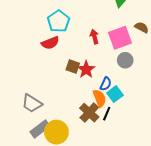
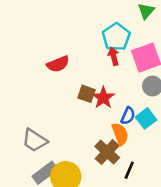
cyan pentagon: (58, 21) -> (116, 37), moved
cyan square: (115, 94) -> (146, 118), moved
black line: (107, 114) -> (129, 170), moved

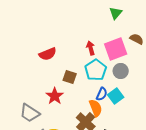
cyan pentagon: (116, 37) -> (96, 70), moved
red star: (103, 98) -> (55, 96), moved

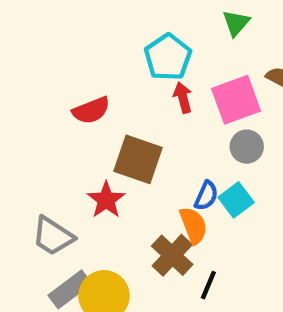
cyan pentagon: (96, 70) -> (168, 57), moved
brown square: (70, 77) -> (138, 159), size x1.6

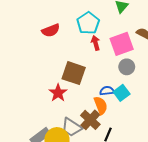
red semicircle: (91, 110) -> (51, 30), moved
blue semicircle: (206, 196) -> (107, 91), turned -120
gray trapezoid: (53, 236) -> (72, 127), moved

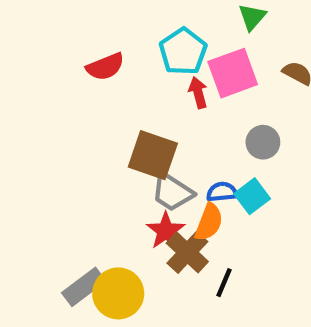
pink square: (122, 44) -> (233, 73), moved
red star: (58, 93) -> (166, 231), moved
orange semicircle: (101, 105) -> (209, 222), turned 42
gray trapezoid: (72, 127) -> (172, 192), moved

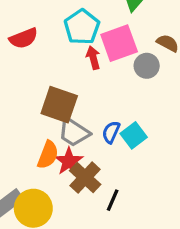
gray circle: (263, 142) -> (147, 66), moved
blue semicircle: (222, 192) -> (111, 132), turned -60
orange semicircle: (209, 222) -> (48, 155), moved

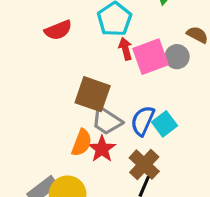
pink square: (119, 43) -> (150, 57), moved
blue semicircle: (111, 132) -> (143, 121), size x1.4
brown cross: (85, 177) -> (144, 165), moved

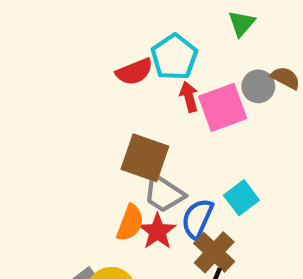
red semicircle: (58, 30) -> (134, 72), moved
gray circle: (177, 57) -> (258, 86), moved
blue semicircle: (143, 121) -> (197, 219), moved

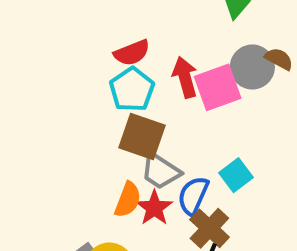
cyan pentagon: (174, 57) -> (132, 89), moved
gray circle: (258, 86) -> (252, 67), size x1.4
red arrow: (189, 97) -> (185, 77), size x1.4

